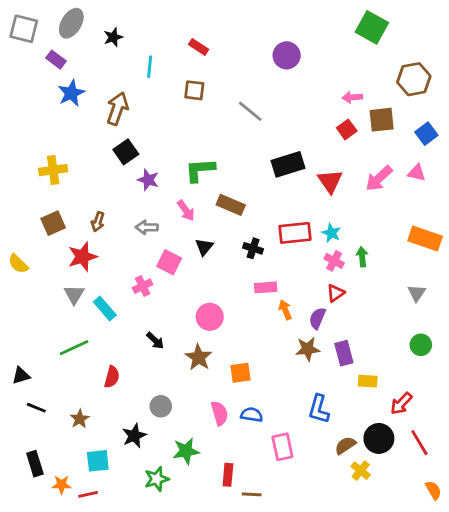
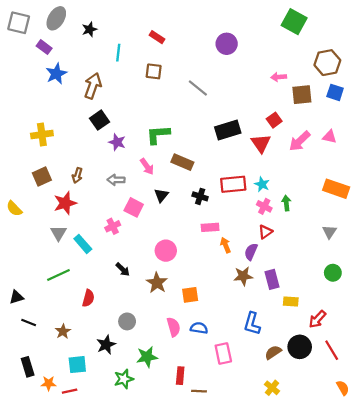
red square: (347, 129) -> (274, 120), moved
blue square: (426, 134) -> (335, 92), moved, turned -35
yellow cross: (361, 471) -> (272, 388), moved

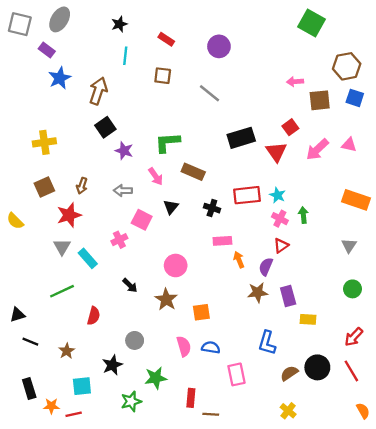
black star: (89, 29) -> (119, 24), moved
purple circle: (227, 44) -> (219, 46), moved
red arrow: (317, 319) -> (354, 337), moved

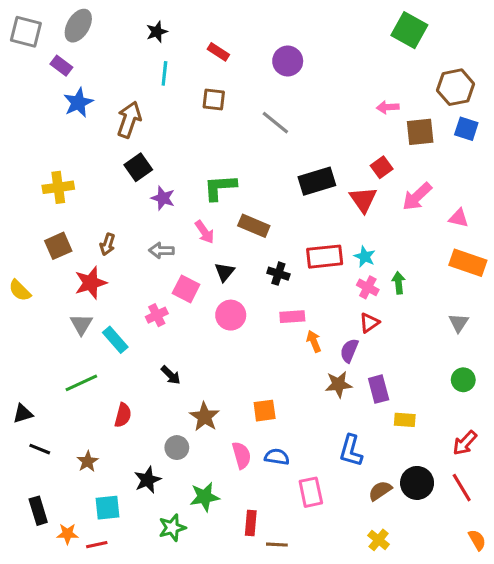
pink triangle: (349, 145) -> (459, 218), moved
pink circle: (176, 265) -> (231, 315), moved
brown star: (166, 299) -> (205, 417), moved

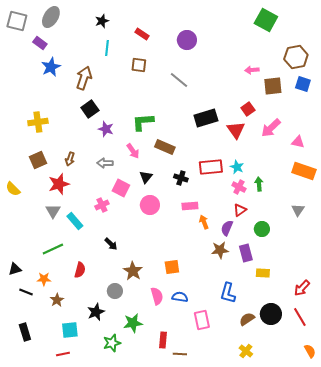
green circle: (463, 380) -> (262, 229), moved
orange star: (67, 534) -> (44, 279), moved

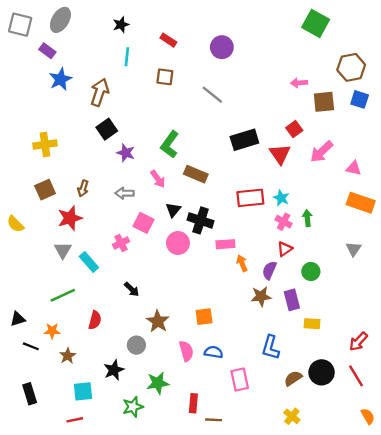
green L-shape: (143, 122) -> (170, 145), turned -50
black cross: (181, 178) -> (200, 220), moved, size x1.5

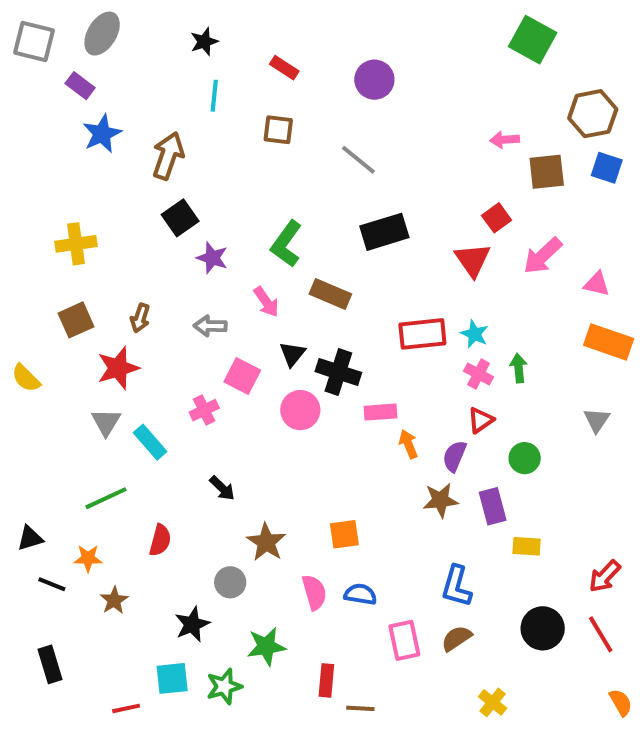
black rectangle: (244, 140) -> (384, 232), moved
brown semicircle: (293, 378) -> (457, 638), moved
cyan square: (83, 391) -> (172, 678), moved

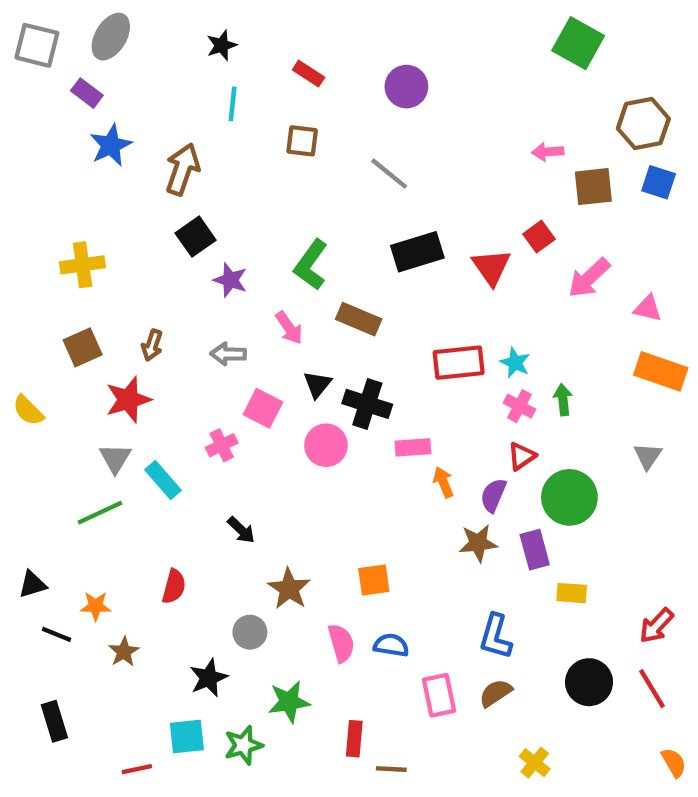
red triangle: (473, 260) -> (491, 267), moved
green circle: (525, 458) -> (569, 497), size x1.6
green line: (106, 498) -> (100, 513), moved

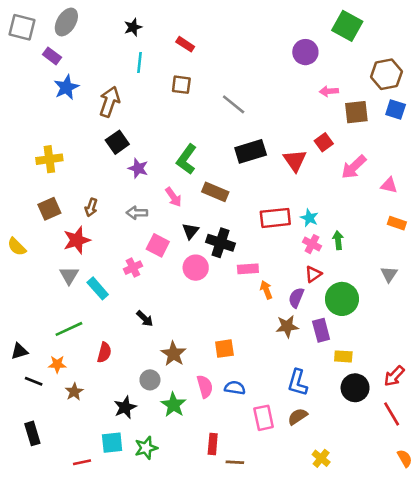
purple circle: (406, 87) -> (305, 52), moved
orange rectangle: (661, 371) -> (397, 223), size x0.6
green line: (100, 513) -> (69, 329), moved
black circle: (589, 682) -> (355, 388), moved
green star: (289, 702) -> (173, 405), moved, turned -30

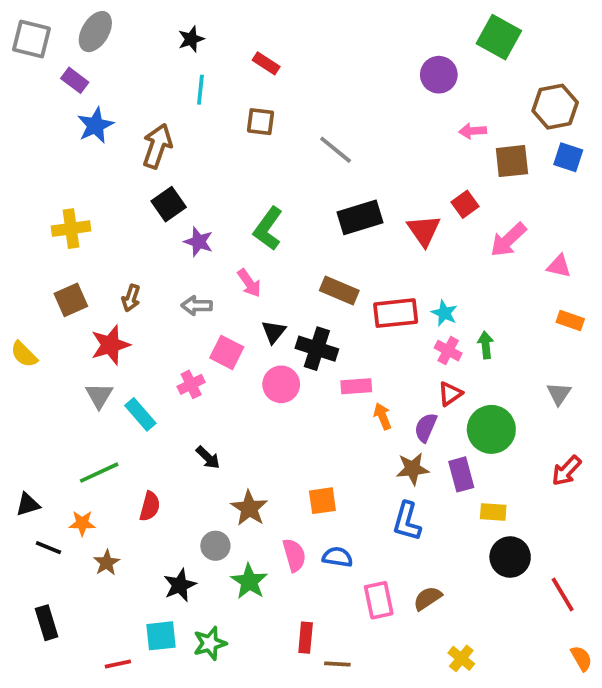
brown rectangle: (215, 192) -> (339, 291), moved
red arrow: (394, 376) -> (566, 471), moved
blue L-shape: (298, 383) -> (407, 521), moved

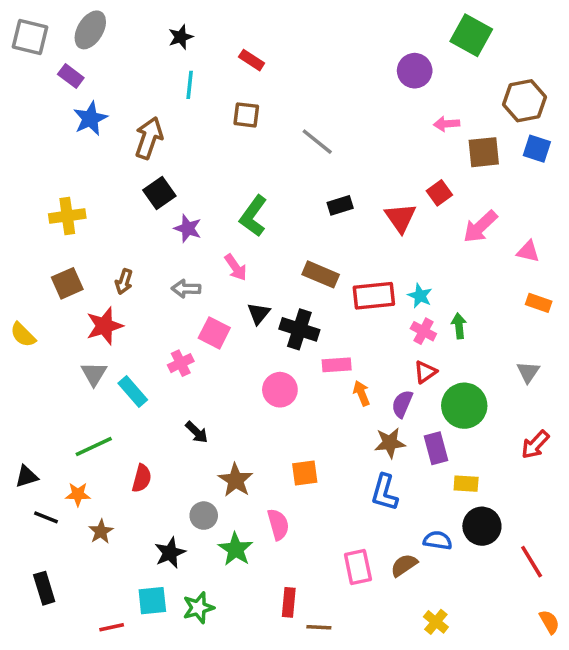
black rectangle: (360, 217) -> (340, 205), size x0.6
pink circle: (281, 384) -> (280, 390), moved
blue semicircle: (337, 557) -> (438, 540), moved

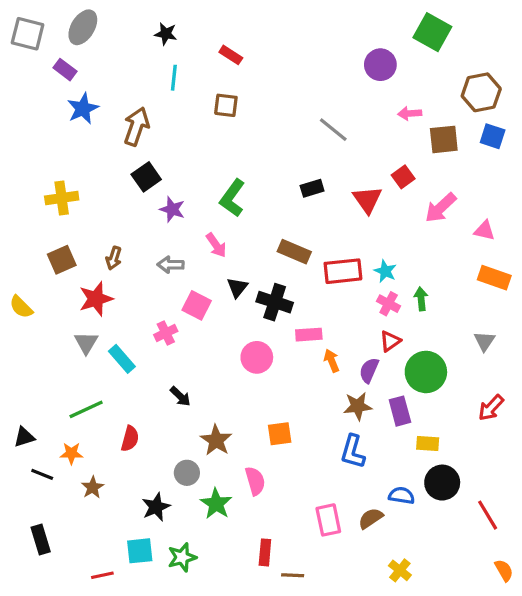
black star: (181, 37) -> (166, 34), turned 30
gray line: (317, 142) -> (333, 130), moved
orange rectangle: (539, 303) -> (494, 278), size x1.4

